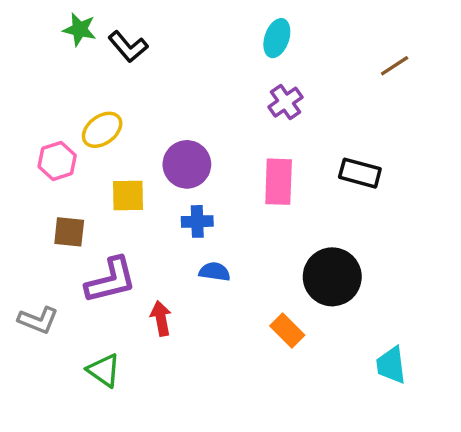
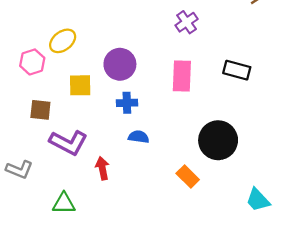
purple L-shape: (111, 280) -> (68, 143), turned 42
cyan trapezoid: (391, 365) -> (258, 200), turned -36
green triangle: (104, 370) -> (64, 203), turned -35

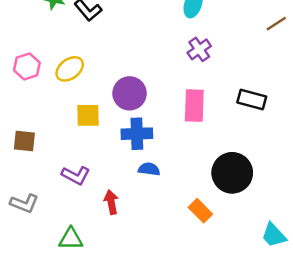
pink hexagon: (32, 62) -> (27, 66), moved
blue cross: (127, 103) -> (137, 134), size x1.4
brown square: (40, 110) -> (24, 141), moved
purple L-shape: (68, 143) -> (76, 175), size x0.7

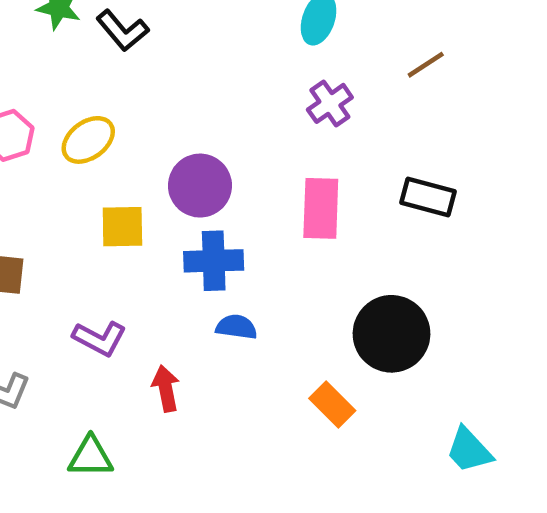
brown line: (276, 24) -> (426, 65), moved

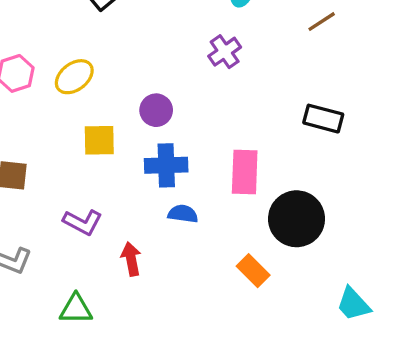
purple cross: (330, 103) -> (225, 52), moved
purple circle: (200, 186) -> (156, 110), size x0.7
pink rectangle: (321, 208) -> (245, 172), moved

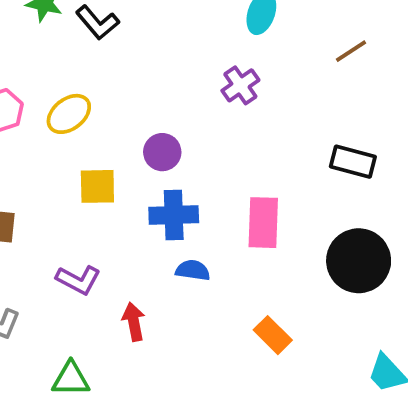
black circle: (297, 219) -> (359, 261), moved

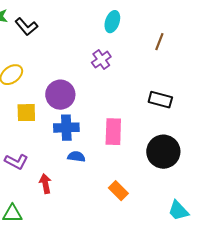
brown line: (351, 51) -> (159, 42), turned -36
purple circle: (162, 152) -> (60, 95), size x1.5

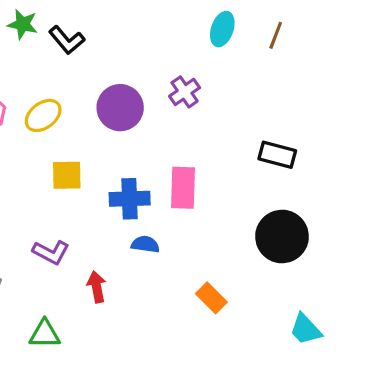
cyan ellipse: (112, 22) -> (222, 29), moved
brown line: (159, 42) -> (276, 35), moved
purple circle: (60, 95) -> (120, 108), moved
pink rectangle: (113, 132) -> (183, 188), moved

